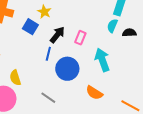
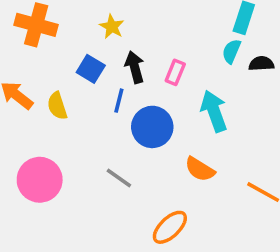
blue square: (30, 27) -> (91, 69), moved
black arrow: (57, 35) -> (135, 67), turned -54
yellow semicircle: (15, 78) -> (57, 106), moved

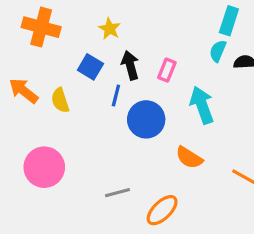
gray line: (119, 178) -> (118, 193), moved, turned -50

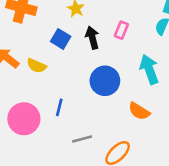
pink rectangle: (167, 70) -> (121, 30), moved
blue line: (116, 96) -> (59, 107), moved
yellow semicircle: (60, 100) -> (37, 66), turned -48

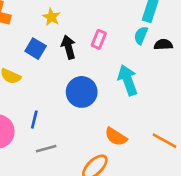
orange semicircle: (139, 111) -> (116, 137), moved
gray line: (82, 139) -> (46, 149), moved

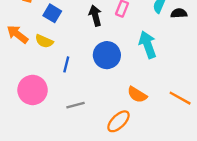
blue square: (36, 49) -> (52, 13), moved
blue line: (34, 120) -> (66, 64), moved

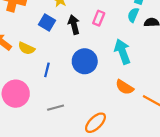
blue square: (52, 13) -> (47, 22), moved
orange semicircle: (137, 95) -> (125, 87), moved

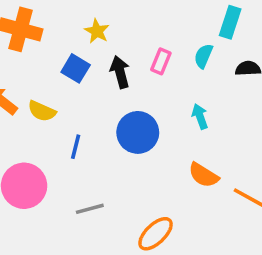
cyan semicircle: (133, 15) -> (204, 56), moved
cyan arrow: (122, 52) -> (200, 116), size x0.6

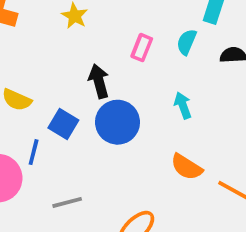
blue square: (76, 68) -> (63, 124), moved
black arrow: (120, 72) -> (99, 81), moved
blue line: (76, 147) -> (34, 152), moved

